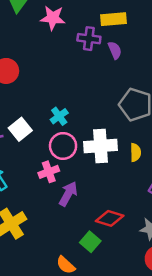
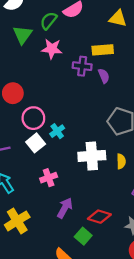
white square: (20, 129) -> (36, 143), moved
pink circle: (63, 146) -> (33, 118), moved
purple arrow: (68, 194) -> (65, 208), moved

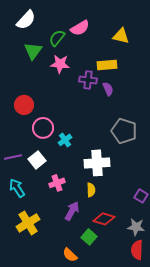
white square: (36, 143) -> (37, 160), moved
yellow semicircle: (121, 161) -> (91, 190), moved

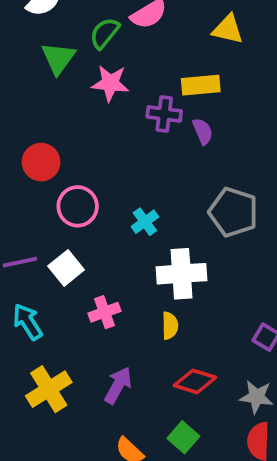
cyan cross: (65, 140) -> (145, 222), moved
purple arrow: (72, 211) -> (118, 385), moved
green square: (89, 237) -> (183, 437), moved

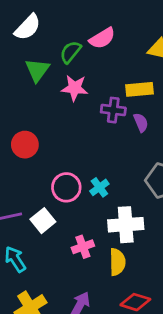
pink circle: (78, 206) -> (66, 187), moved
pink cross: (105, 312) -> (83, 247), moved
yellow semicircle: (170, 326) -> (117, 262), size x1.4

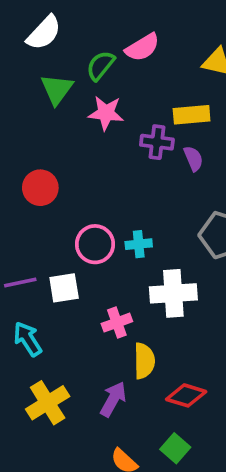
cyan cross: (99, 187) -> (139, 244), turned 30
white square: (43, 221) -> (64, 288), turned 30
yellow semicircle: (117, 262) -> (144, 361), moved

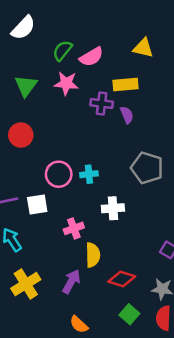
pink semicircle: (142, 47) -> (91, 57), moved
green triangle: (57, 89) -> (26, 86), moved
white cross: (173, 293) -> (113, 208), size x0.7
green square: (175, 448) -> (129, 314), moved

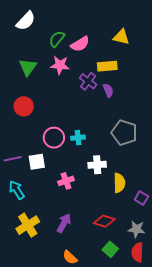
purple cross: (102, 104) -> (88, 81), turned 30
yellow semicircle: (93, 255) -> (119, 183), moved

